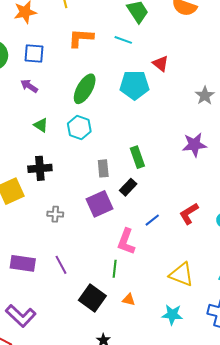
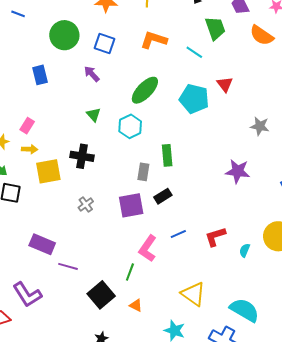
gray star: (205, 96) -> (260, 126), turned 30
green rectangle: (137, 157) -> (167, 155), moved
gray cross: (55, 214) -> (86, 204), turned 35
purple line: (61, 265) -> (68, 266), moved, turned -60

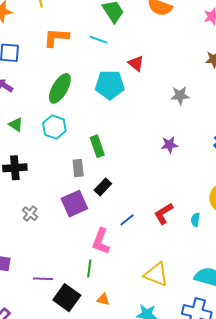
purple star: (238, 171) -> (169, 145), size x0.7
purple line: (68, 266) -> (43, 279), moved

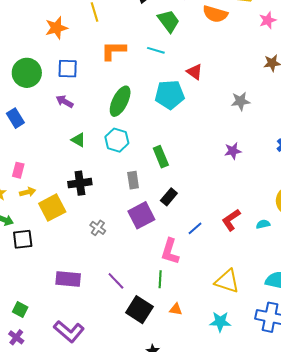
gray rectangle: (78, 168) -> (133, 180), moved
cyan semicircle: (195, 220) -> (263, 224), turned 72
purple line: (43, 279) -> (116, 281), moved, turned 48

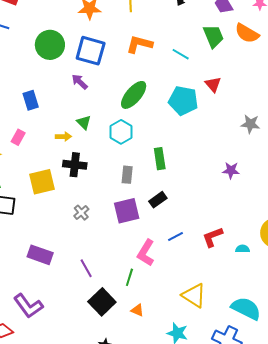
green trapezoid: (169, 21) -> (213, 36), moved
blue square: (68, 69) -> (91, 51), size x1.4
blue rectangle: (15, 118) -> (31, 100), moved
yellow arrow: (28, 192) -> (63, 137), moved

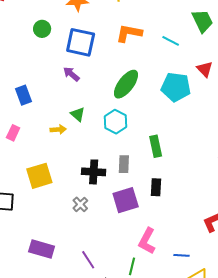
green circle: (50, 45) -> (42, 29), moved, size x0.6
black cross: (75, 165) -> (94, 172), moved
black rectangle: (158, 200) -> (156, 187), turned -48
blue line: (175, 236) -> (181, 255), moved, turned 35

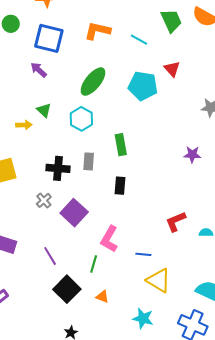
purple square: (126, 200) -> (74, 213), moved, turned -32

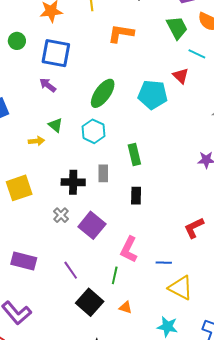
orange L-shape: (97, 31) -> (121, 33), moved
cyan line: (139, 40) -> (197, 54), moved

